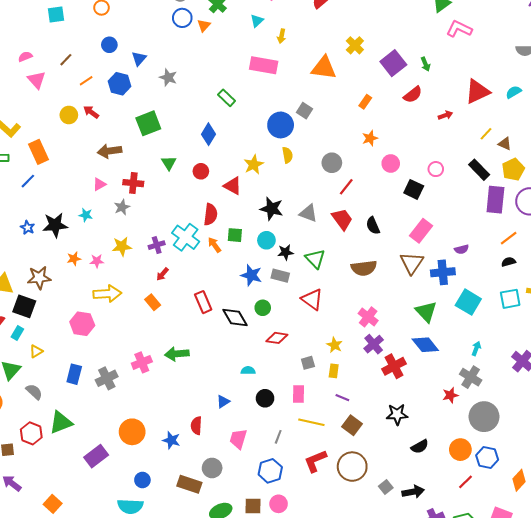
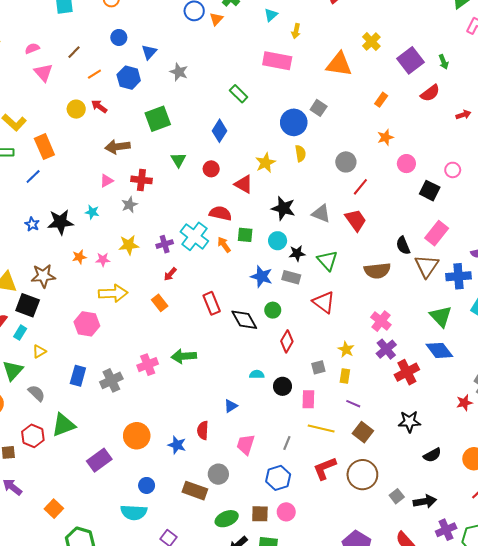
red semicircle: (211, 214) -> (220, 213), turned -85
black semicircle: (373, 226) -> (403, 245), moved
red diamond: (277, 338) -> (287, 341), turned -70
black circle: (265, 398) -> (282, 386), moved

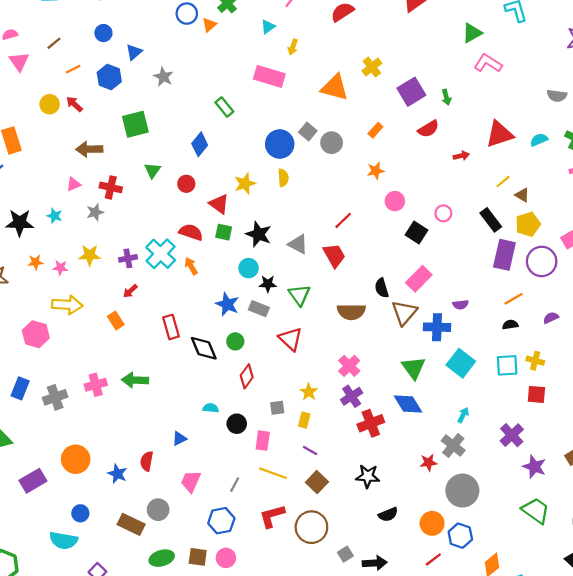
gray circle: (346, 162) -> (332, 143), moved
green square: (245, 235) -> (224, 232), moved

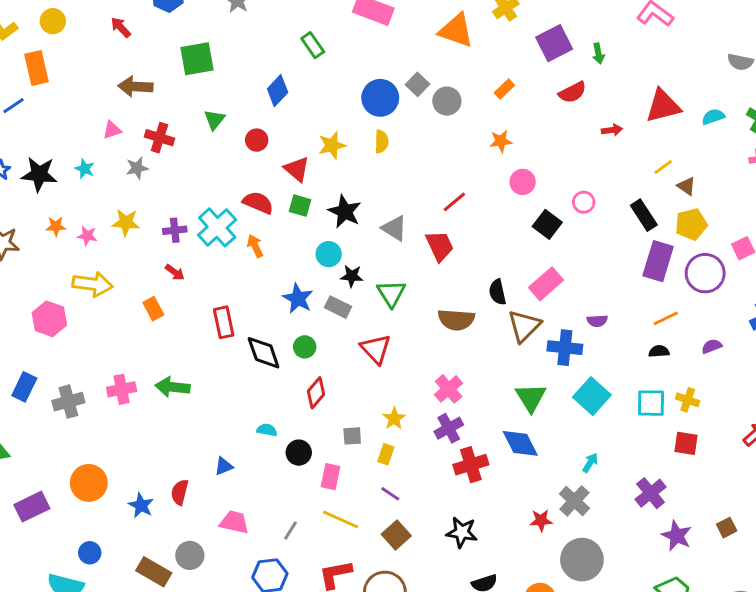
yellow circle: (50, 104) -> (53, 21), moved
red arrow: (130, 291) -> (175, 272), turned -105
pink trapezoid: (191, 481) -> (234, 522), turned 75

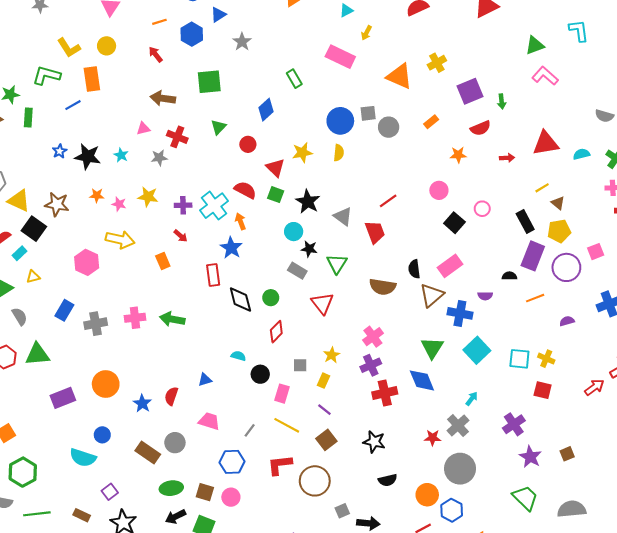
gray square: (418, 84) -> (368, 113), turned 35
orange star: (501, 141) -> (458, 155), moved
blue star: (298, 298) -> (231, 248), moved
black semicircle: (659, 351) -> (509, 276), moved

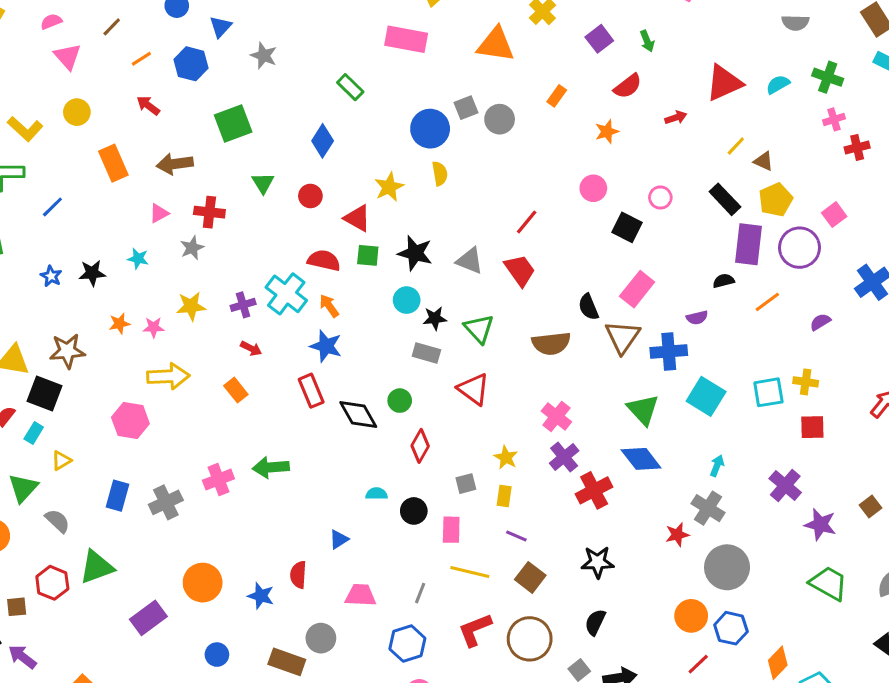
orange rectangle: (92, 79) -> (113, 163), moved
purple square: (470, 91) -> (599, 39), size x0.7
black star: (88, 157) -> (92, 273), size x0.7
black semicircle: (388, 480) -> (595, 622), moved, turned 144

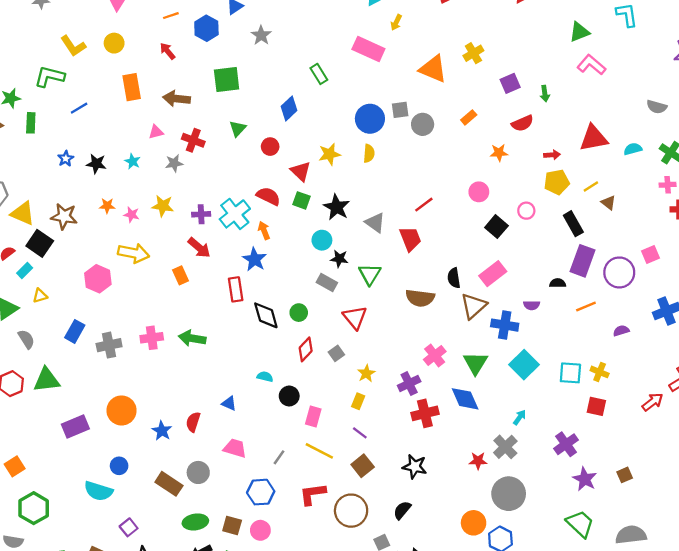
yellow pentagon: (776, 200) -> (557, 182), moved
red arrow: (251, 348) -> (199, 248), size x1.5
pink cross: (556, 416) -> (435, 355), moved
gray square: (466, 484) -> (336, 353), moved, turned -35
blue triangle: (339, 539) -> (229, 403), turned 42

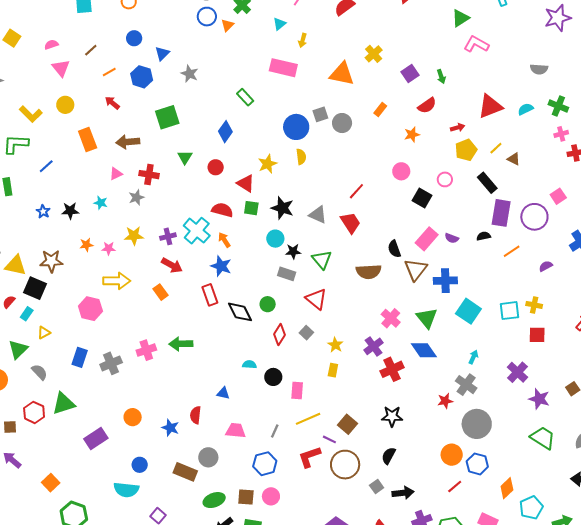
purple semicircle: (532, 305) -> (452, 238), moved, turned 32
orange circle: (122, 410) -> (133, 417), size x0.7
purple line: (360, 433) -> (329, 439), moved
yellow line: (319, 451) -> (308, 419), turned -40

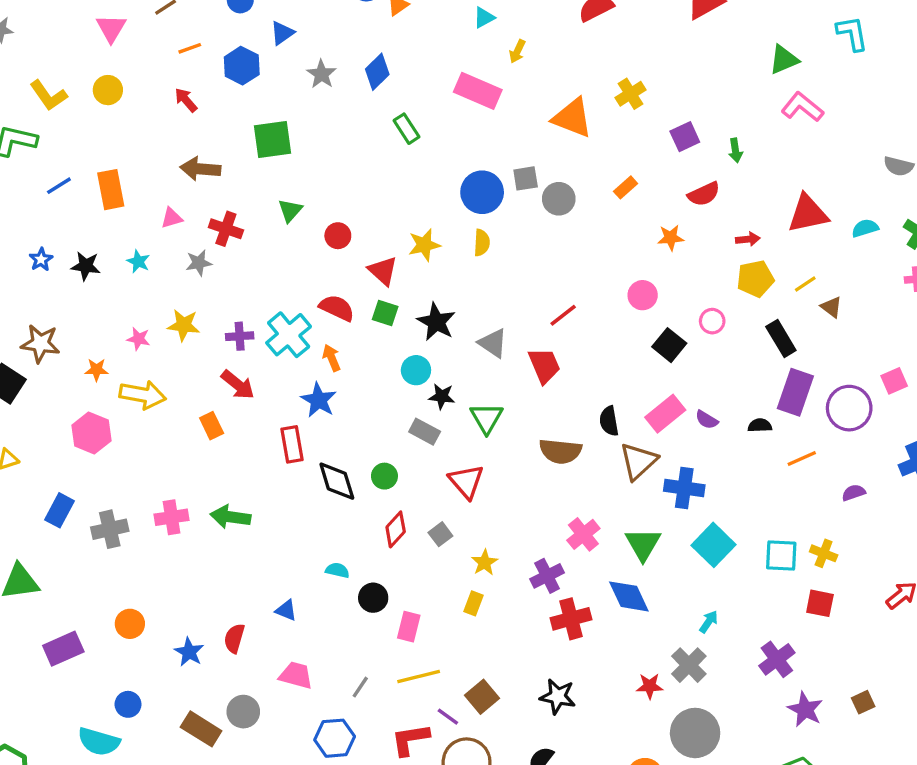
blue diamond: (225, 132) -> (377, 72), moved
orange rectangle: (88, 139) -> (111, 190), moved
orange star: (86, 245) -> (97, 370), moved

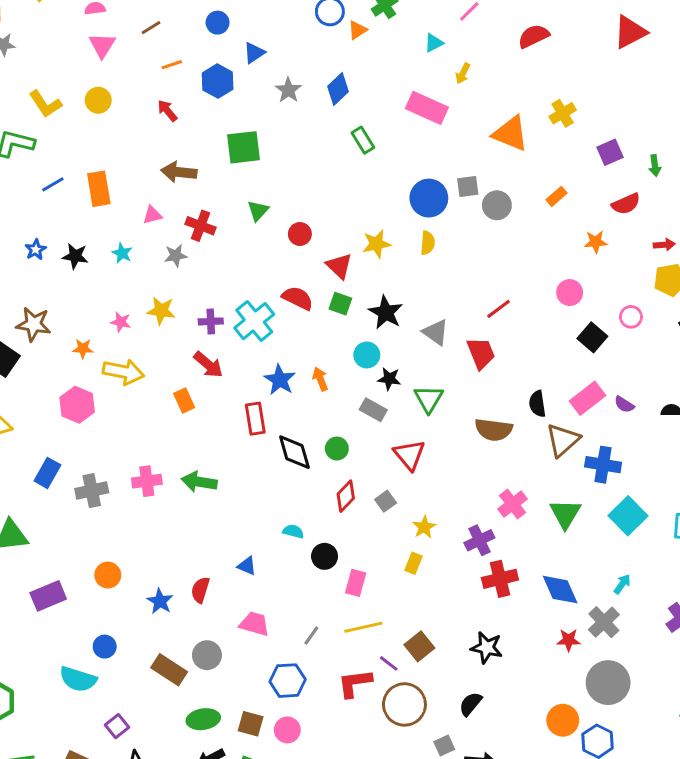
orange arrow: (332, 358) -> (320, 379), moved
blue diamond: (629, 596) -> (560, 590), moved

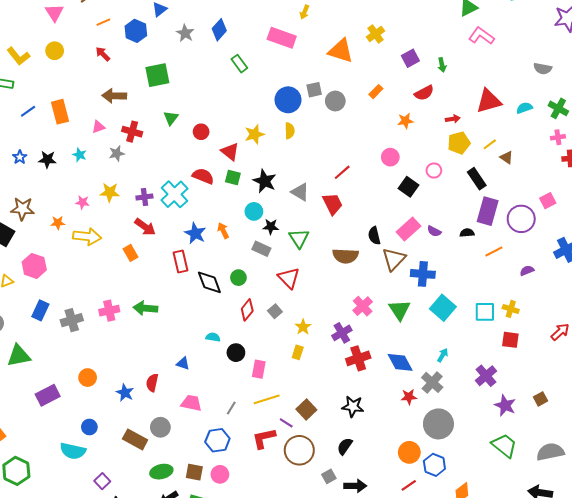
pink hexagon: (77, 405) -> (34, 266), moved

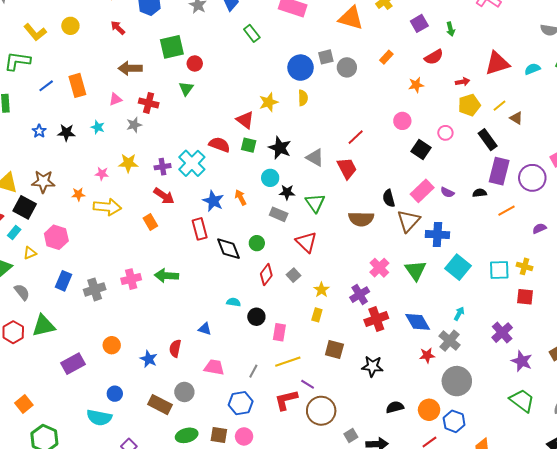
red circle: (201, 132) -> (195, 63), moved
brown square: (306, 409) -> (334, 349), moved, turned -30
black semicircle: (345, 446) -> (395, 407), moved, turned 42

